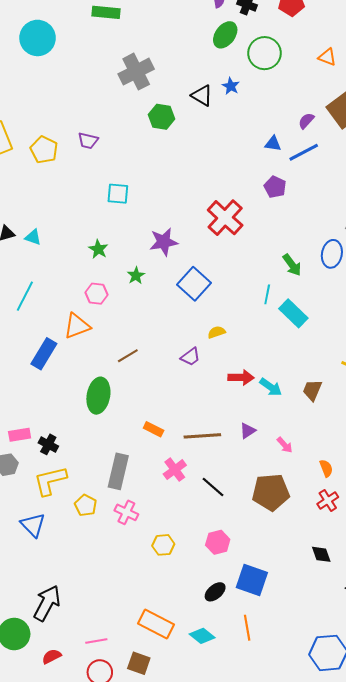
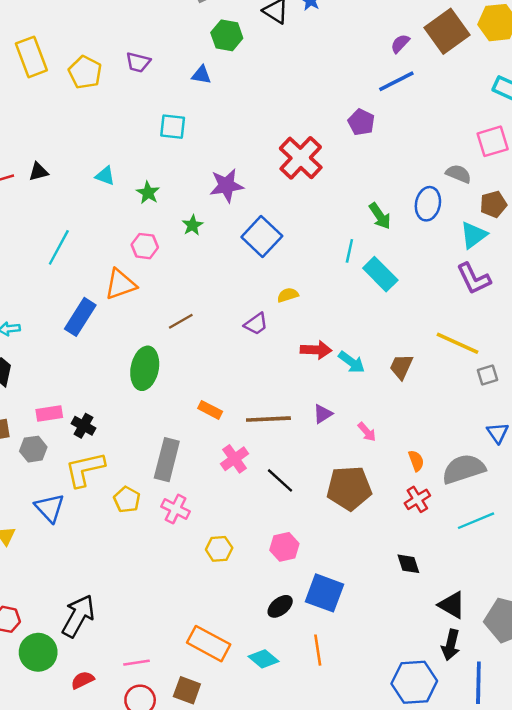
blue triangle: (273, 144) -> (201, 75), moved
cyan triangle: (33, 237) -> (105, 176), moved
blue triangle: (33, 525) -> (50, 508), moved

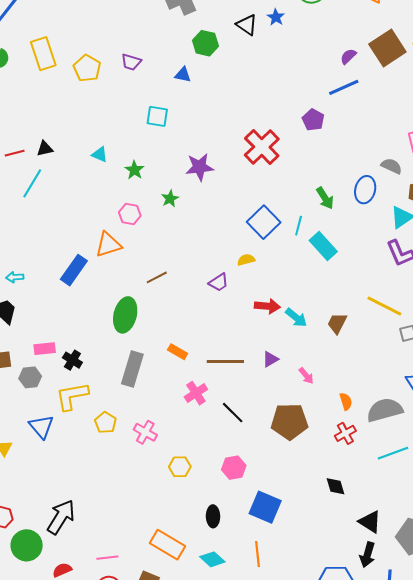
blue square: (262, 237) -> (264, 222), moved
cyan line: (59, 247) -> (32, 183), moved
gray rectangle: (167, 460) -> (132, 369), moved
black ellipse: (280, 606) -> (213, 516), moved, turned -55

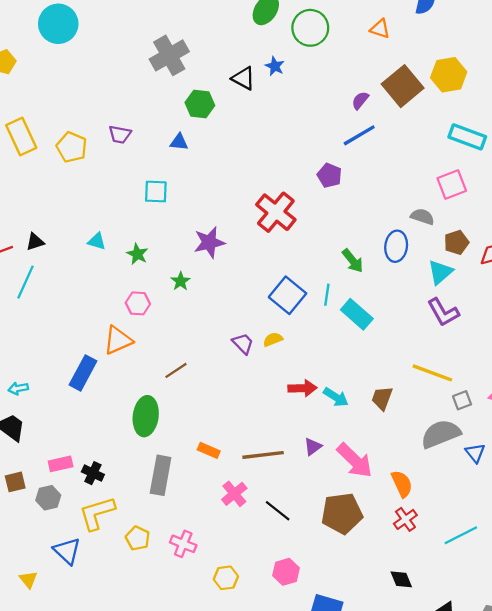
purple trapezoid: (219, 282) -> (243, 344), moved, turned -95
pink arrow: (306, 376) -> (355, 460), size x2.0
orange semicircle: (346, 401) -> (402, 484), size x1.4
gray semicircle: (385, 410) -> (441, 434), moved

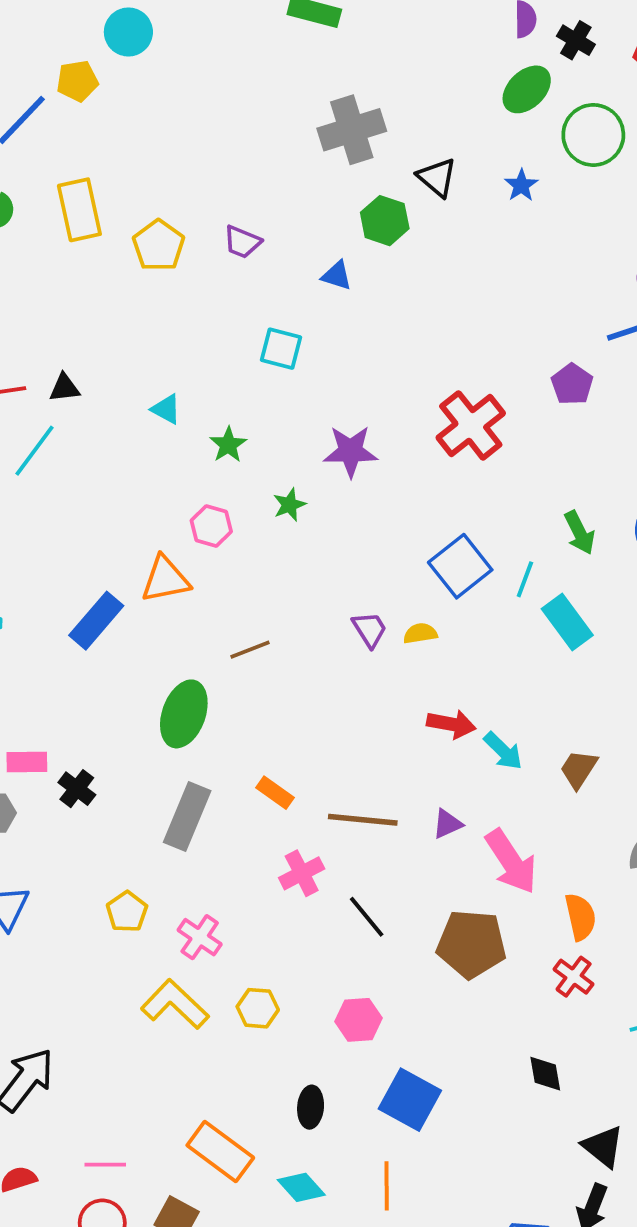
cyan circle: (58, 24) -> (128, 32), moved, size x0.7
black triangle: (243, 78) -> (437, 177), moved
yellow L-shape: (97, 513) -> (175, 1004), moved, turned 48
red cross: (405, 519) -> (574, 977), turned -30

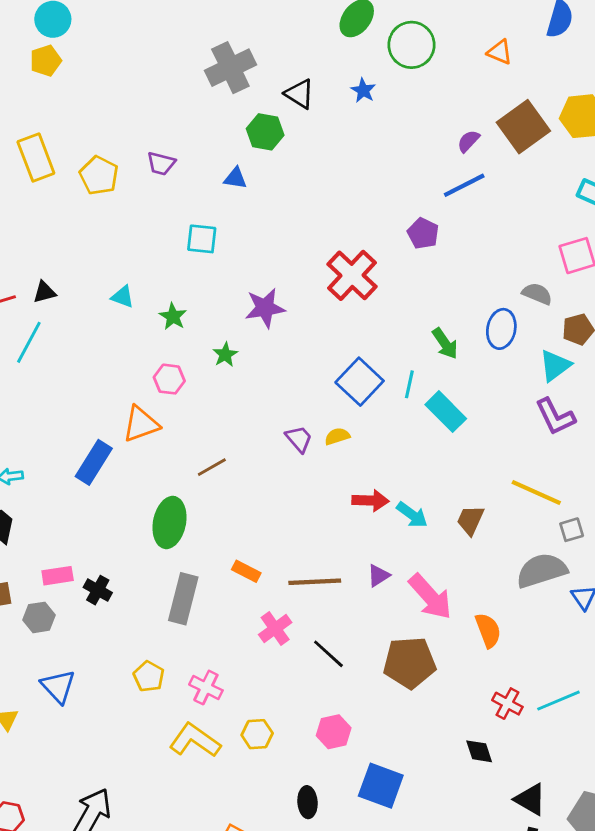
yellow pentagon: (77, 81) -> (46, 61), moved
red cross: (574, 977) -> (507, 704), moved

